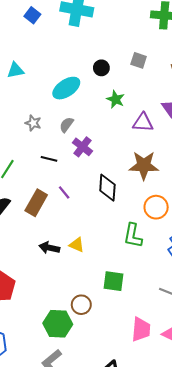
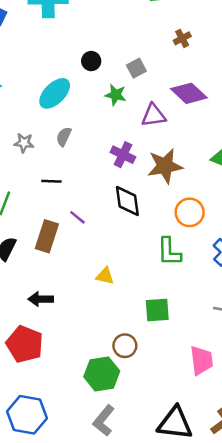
gray square: (139, 60) -> (136, 68), moved, turned -35
purple cross: (82, 147) -> (123, 155), moved
black arrow: (49, 248) -> (41, 299), moved

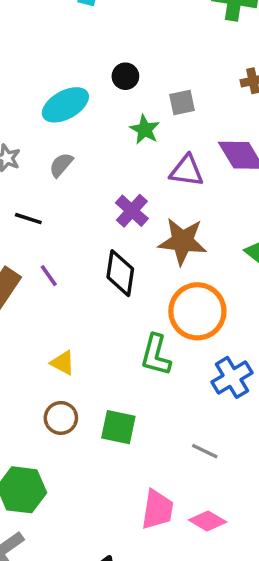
orange circle: (190, 212) -> (197, 311), size x1.4
brown circle: (125, 346) -> (61, 418), moved

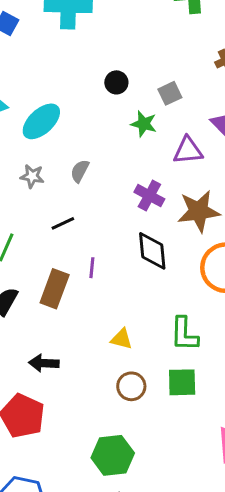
cyan ellipse: (65, 105) -> (41, 121), moved
black line: (28, 219) -> (63, 223), turned -30
purple line: (49, 276) -> (92, 268), turned 54
green L-shape: (156, 355) -> (184, 334), moved

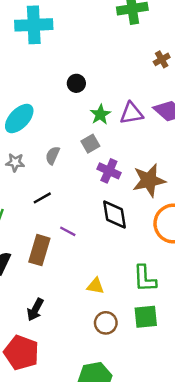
gray square: (170, 93) -> (90, 144), moved
green star: (144, 124) -> (100, 114), turned 30
purple triangle: (188, 150) -> (131, 113), moved
purple line: (92, 268) -> (68, 231), turned -63
black arrow: (44, 363) -> (35, 310), turned -60

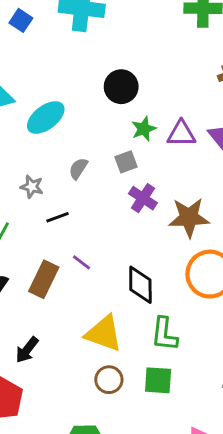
black circle: (76, 83) -> (121, 87), size x1.5
gray star: (15, 162) -> (32, 187), moved
black diamond: (114, 215) -> (140, 285), moved
yellow triangle: (95, 286) -> (104, 333), size x1.8

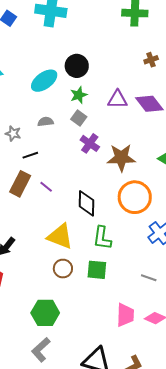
cyan ellipse: (46, 118) -> (44, 81), moved
green star: (144, 129) -> (79, 95), moved
gray square: (126, 162) -> (79, 118), turned -35
gray semicircle: (78, 168) -> (46, 122), turned 49
brown rectangle: (44, 279) -> (20, 184), moved

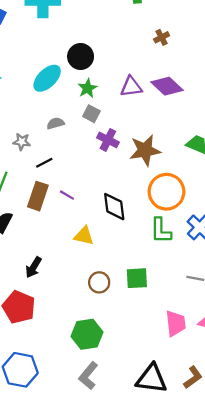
yellow triangle: (60, 236) -> (84, 236), moved, size x0.7
green L-shape: (102, 238) -> (161, 231), moved

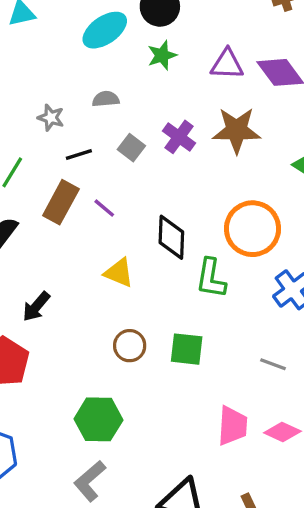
gray square: (91, 114) -> (131, 148), moved
brown star: (145, 150) -> (237, 130), moved
green L-shape: (161, 231) -> (211, 278), moved

